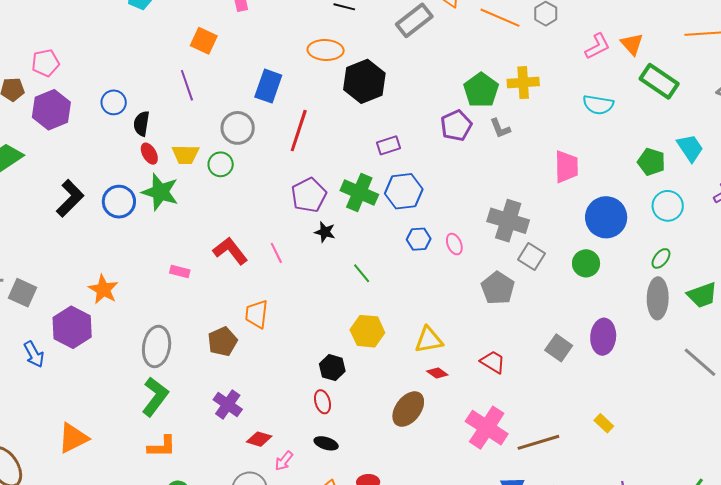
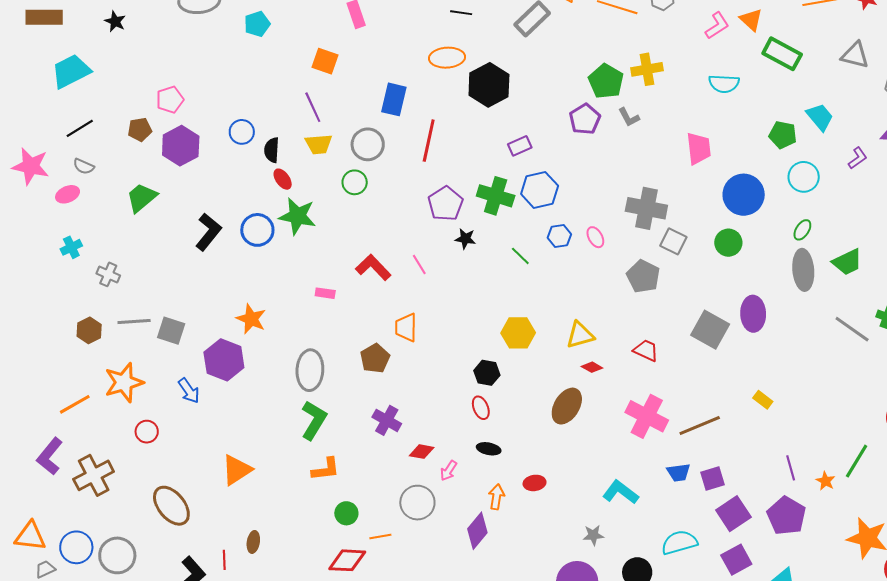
yellow trapezoid: (185, 154) -> (319, 144), moved
green line: (362, 273) -> (520, 256), moved
gray square: (559, 348) -> (710, 330), size x1.4

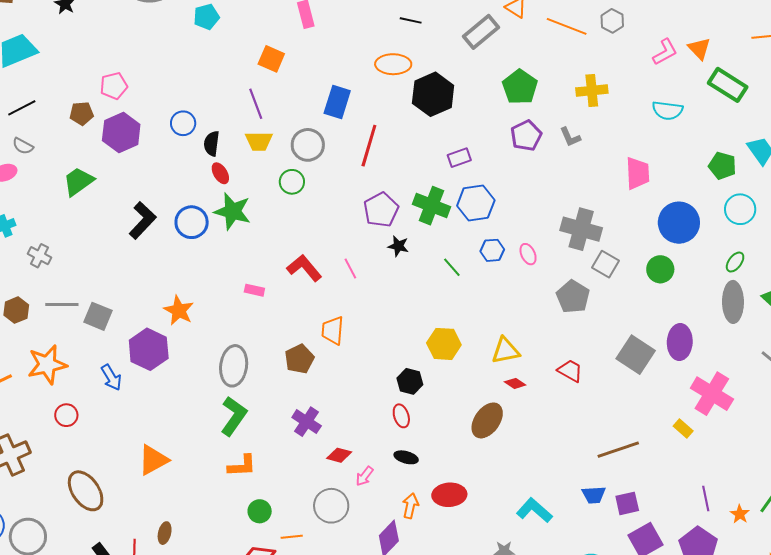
green pentagon: (606, 81) -> (520, 87), moved
pink cross: (647, 416) -> (712, 394), moved
red ellipse: (535, 483) -> (449, 495), size x1.5

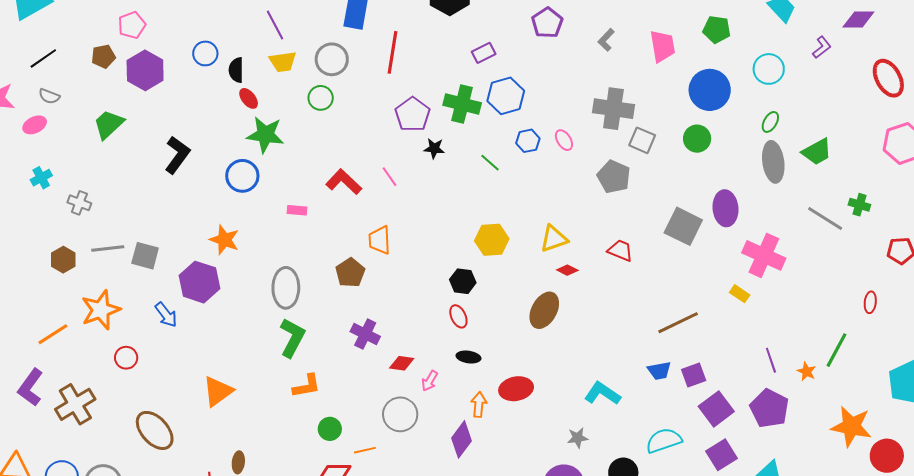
gray L-shape: (570, 137) -> (606, 40), moved, turned 75
green pentagon: (722, 166) -> (717, 29), moved
blue circle: (192, 222) -> (242, 176), moved

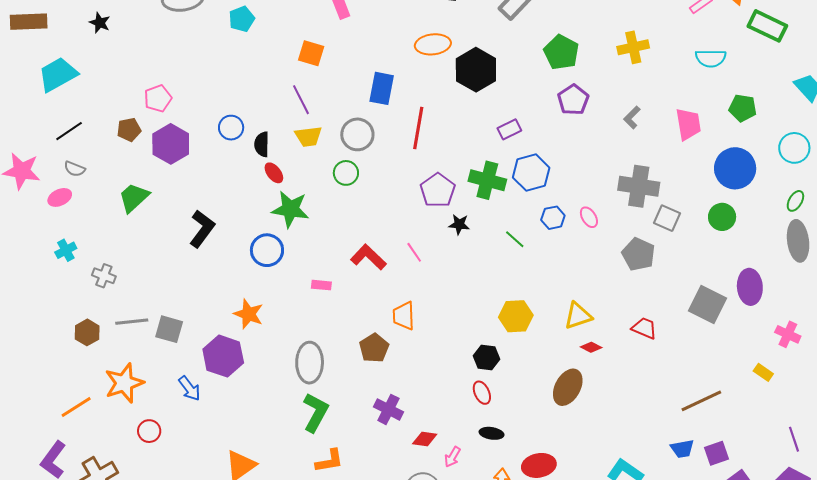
pink cross: (764, 255) -> (788, 334), size x0.6

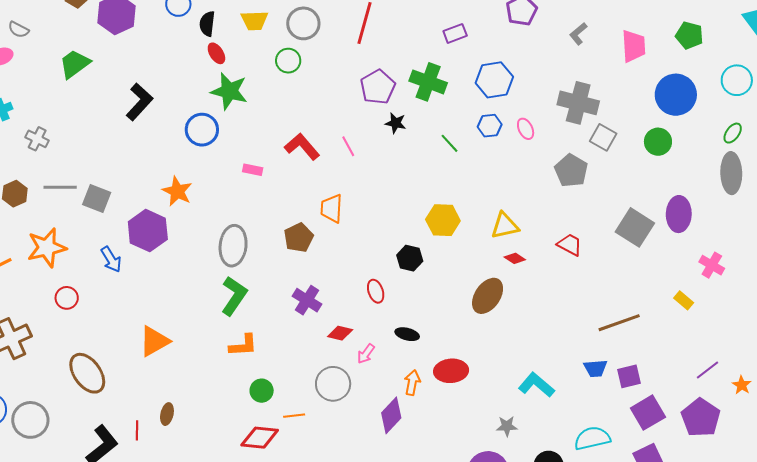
blue hexagon: (531, 173) -> (494, 80), moved
red ellipse: (482, 393) -> (376, 291), moved
purple line: (794, 439) -> (708, 370), turned 65

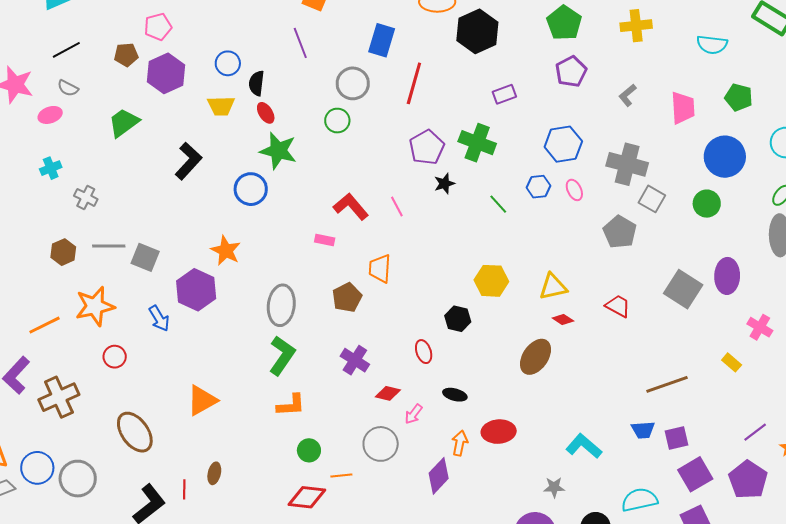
yellow trapezoid: (254, 21) -> (221, 106), moved
blue hexagon: (494, 80) -> (563, 144), moved
black star: (396, 123) -> (444, 184), turned -30
pink rectangle: (253, 170) -> (325, 240), moved

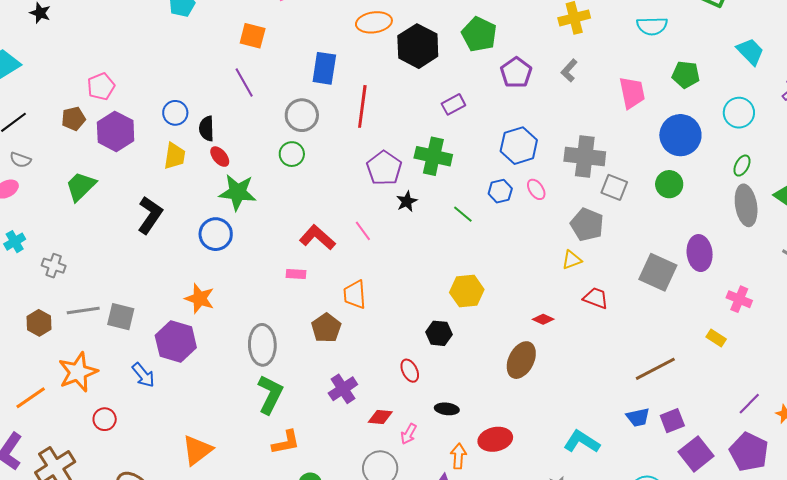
green pentagon: (564, 23) -> (479, 34), moved
gray L-shape: (628, 95) -> (569, 71), moved
yellow trapezoid: (221, 106) -> (175, 156), turned -72
yellow triangle: (553, 287) -> (572, 260), moved, size x0.7
purple cross: (355, 360) -> (343, 389), turned 32

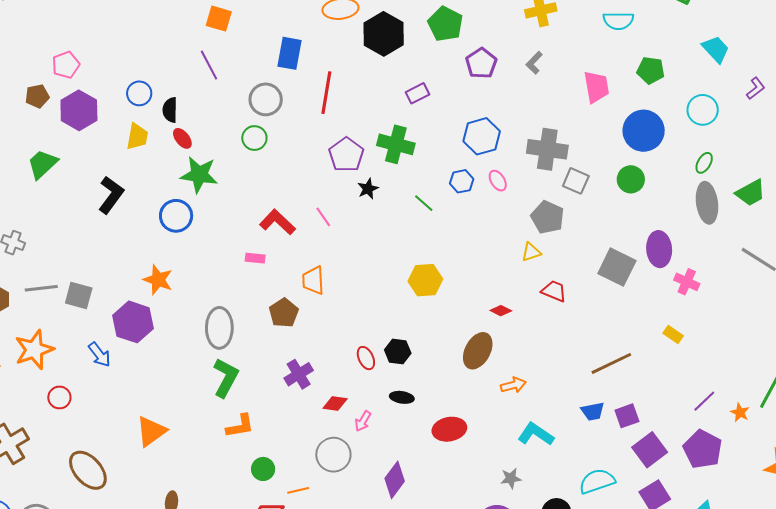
pink cross: (739, 299) -> (687, 282), moved
black hexagon: (439, 333) -> (398, 352), moved
orange arrow: (458, 456) -> (513, 385), moved, turned 70

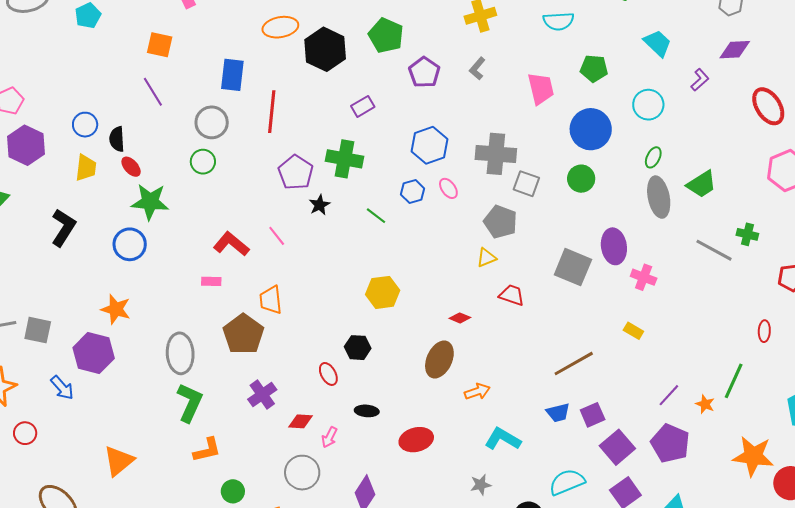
brown pentagon: (284, 313) -> (243, 334), size x1.4
black hexagon: (398, 352) -> (358, 348), moved

